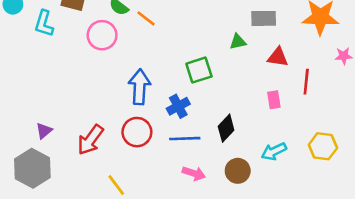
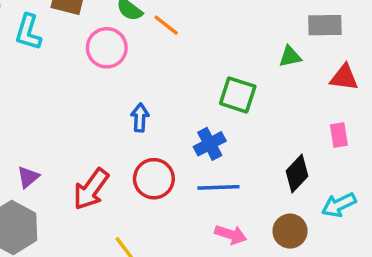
green square: (199, 70) -> (238, 95), turned 36
blue arrow: (140, 87) -> (140, 118), moved, size x0.6
black diamond: (226, 128) -> (297, 173), moved

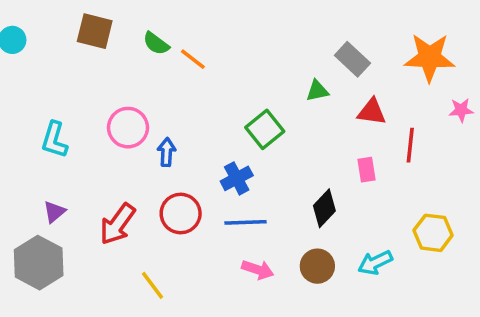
gray rectangle: (325, 25) -> (352, 59), turned 44
cyan L-shape: (28, 32) -> (54, 140), moved
pink circle: (107, 48) -> (128, 128), moved
green square: (238, 95) -> (265, 129), turned 33
cyan arrow: (339, 205) -> (375, 263), moved

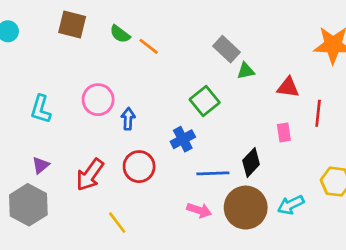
gray rectangle: (352, 59) -> (227, 49), moved
blue line: (245, 222) -> (213, 173), moved
brown circle: (317, 266) -> (246, 208), size x1.6

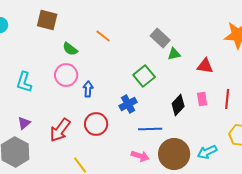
green semicircle: (120, 34) -> (70, 49), moved
red line: (318, 113) -> (227, 99), moved
black diamond: (251, 162) -> (178, 105), moved

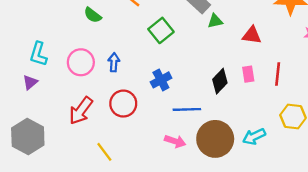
pink circle: (66, 75) -> (81, 62), moved
green square: (144, 76) -> (161, 30), moved
purple triangle: (24, 123) -> (30, 82), moved

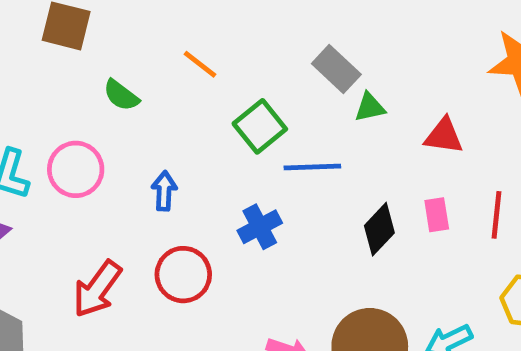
pink circle: (81, 62) -> (76, 169), moved
blue line: (187, 109) -> (312, 167), moved

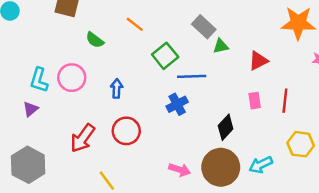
red triangle: (444, 136) -> (258, 61), turned -35
blue cross: (260, 227) -> (177, 104), moved
black diamond: (379, 229) -> (226, 127), moved

